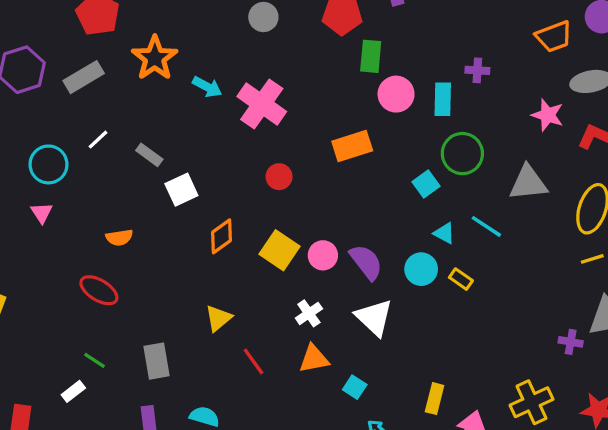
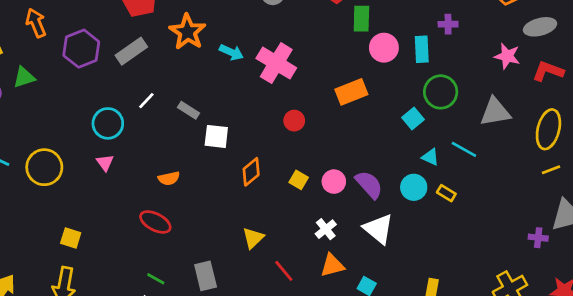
white square: (181, 190) -> (216, 136), turned 35
yellow square: (280, 250) -> (299, 180), size x0.6

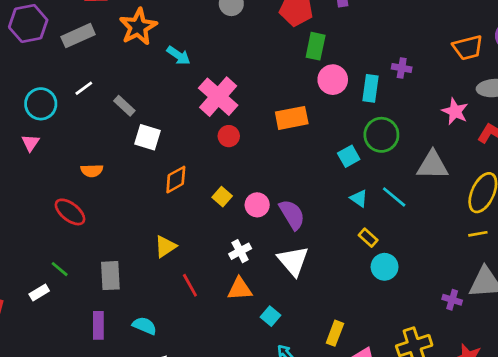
pink cross: (276, 63) -> (218, 97), moved
cyan circle: (414, 187) -> (385, 267), moved

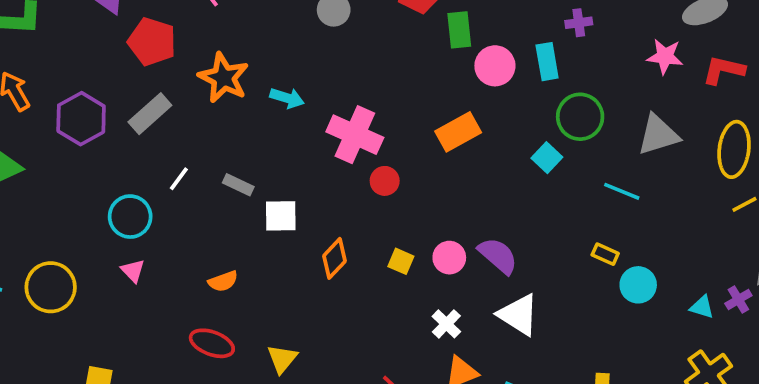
cyan triangle: (359, 198) -> (702, 307), moved
yellow triangle: (165, 246) -> (282, 359), moved
purple cross: (452, 300) -> (738, 299), turned -30

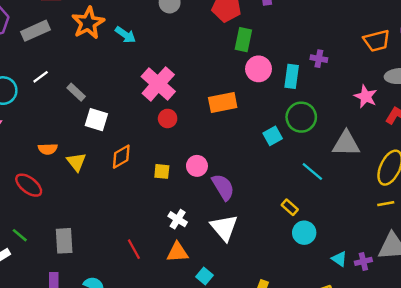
cyan arrow: (287, 98) -> (125, 35), moved
pink circle: (449, 258) -> (197, 166), moved
yellow square: (401, 261) -> (162, 171), turned -35
white cross: (446, 324) -> (178, 219), turned -30
yellow triangle: (282, 359) -> (76, 162), moved, turned -35

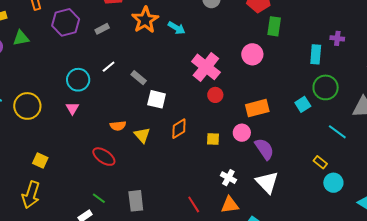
gray rectangle: (35, 31) -> (102, 29), size x0.6
pink circle: (259, 69) -> (252, 54), moved
orange rectangle: (223, 103) -> (257, 108), moved

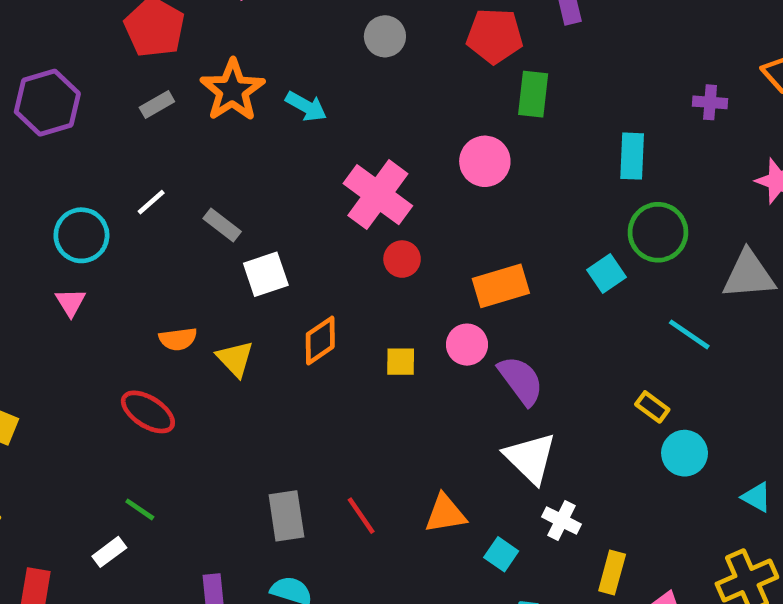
gray rectangle: (102, 29) -> (157, 104), moved
purple cross: (337, 38) -> (710, 102), moved
white square: (157, 99) -> (266, 274), turned -30
white cross: (228, 178) -> (562, 521), moved
gray rectangle: (136, 201) -> (286, 516), moved

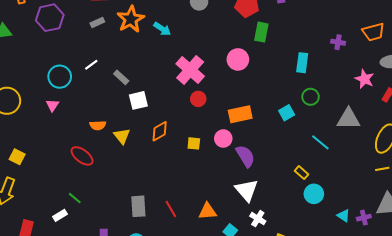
green circle: (658, 232) -> (311, 97), size x0.7

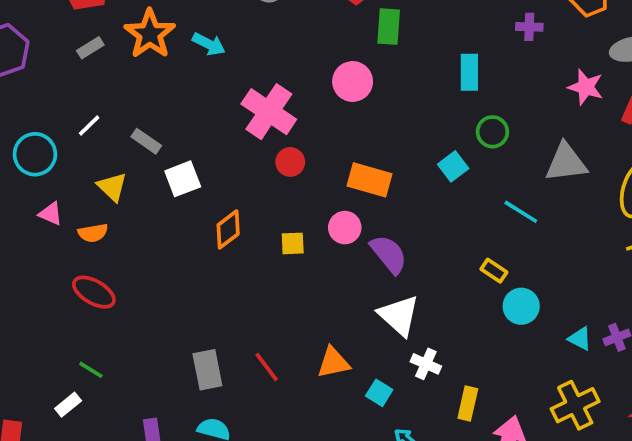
pink triangle: (52, 105) -> (51, 214), moved, turned -32
orange rectangle: (240, 114) -> (370, 180), turned 35
orange semicircle: (98, 125) -> (93, 233), moved
yellow triangle: (122, 136) -> (112, 187), moved

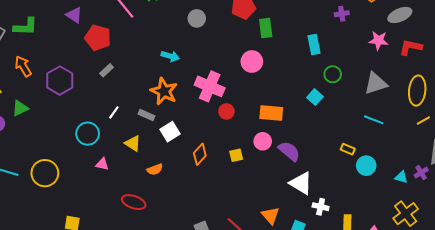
orange star: (150, 34) -> (164, 91), moved
cyan line: (521, 212) -> (374, 120), moved
orange semicircle: (93, 233) -> (155, 169), moved
orange triangle: (333, 363) -> (270, 215), turned -48

